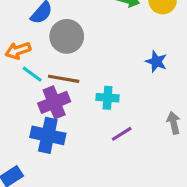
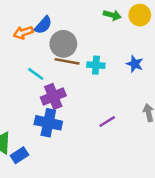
orange arrow: (18, 51) -> (23, 33), moved
brown line: (64, 79) -> (67, 61), moved
cyan cross: (108, 98) -> (96, 65), moved

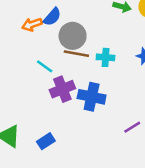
purple line: (107, 122) -> (132, 127), moved
blue cross: (48, 123) -> (92, 97), moved
blue rectangle: (20, 155) -> (46, 141), moved

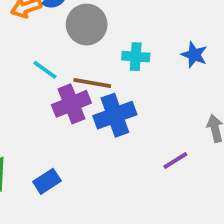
brown line: (76, 54) -> (92, 83), moved
blue cross: (92, 97) -> (115, 115), turned -32

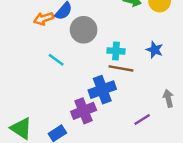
brown line: (92, 83) -> (121, 68), moved
purple cross: (71, 104) -> (84, 111), moved

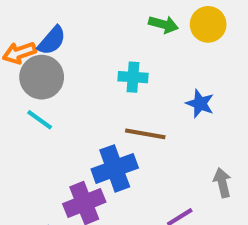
gray circle: (84, 30) -> (42, 77), moved
cyan cross: (116, 51) -> (133, 77), moved

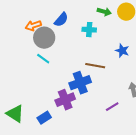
blue semicircle: (52, 41) -> (61, 20), moved
cyan cross: (133, 77) -> (89, 30), moved

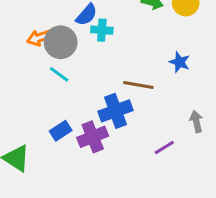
orange arrow: (33, 26) -> (39, 38), moved
cyan cross: (89, 30) -> (102, 30), moved
blue rectangle: (44, 118) -> (61, 131), moved

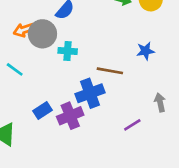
cyan cross: (102, 30) -> (68, 51), moved
blue star: (180, 62) -> (146, 51), turned -30
cyan line: (59, 74) -> (15, 69), moved

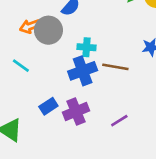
cyan cross: (68, 51) -> (87, 47), moved
blue cross: (90, 93) -> (83, 71), moved
purple line: (132, 125) -> (119, 121), moved

